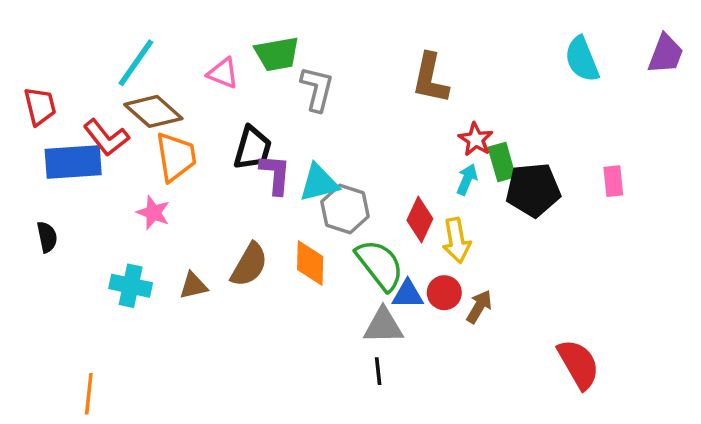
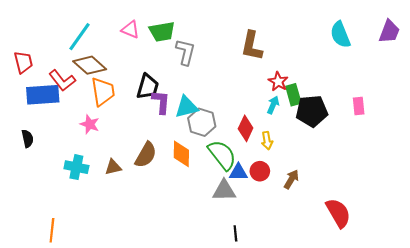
pink triangle: (223, 73) -> (130, 30), moved
yellow arrow: (456, 240) -> (267, 141), size x0.7
brown arrow: (479, 307) -> (291, 179), moved
black line: (378, 371) -> (235, 233), moved

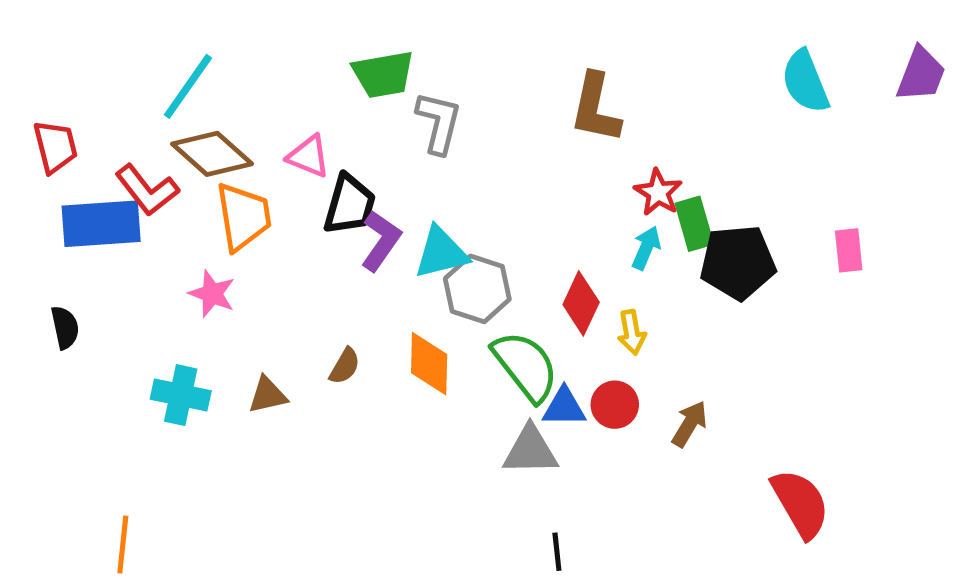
pink triangle: (130, 30) -> (309, 156), moved
purple L-shape: (161, 102) -> (381, 241), turned 30
brown semicircle: (146, 155) -> (345, 366), size x0.6

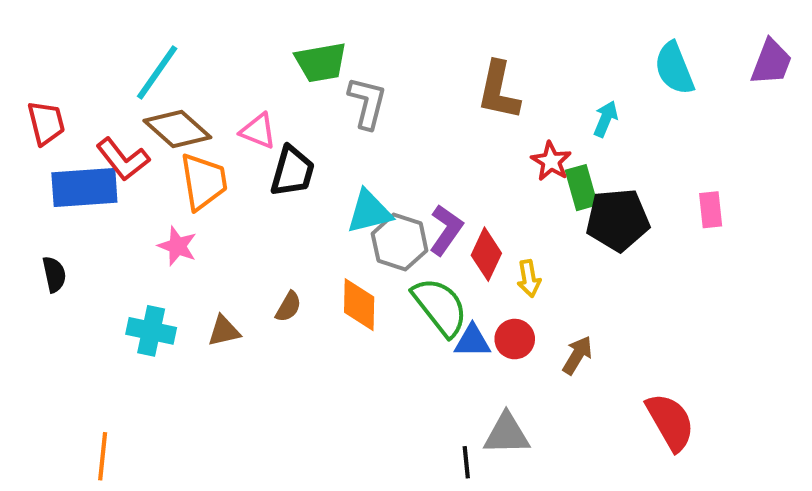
purple L-shape: (381, 241) -> (446, 230), moved
cyan arrow: (646, 248) -> (606, 119), moved
gray triangle: (530, 450) -> (507, 434), moved

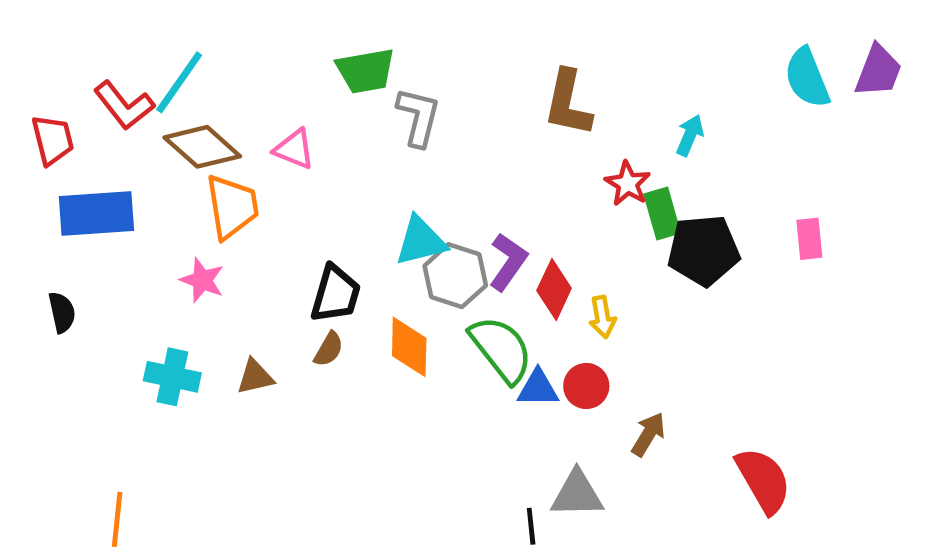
cyan semicircle: (674, 68) -> (807, 78), moved
red L-shape: (123, 159) -> (124, 105), moved
black trapezoid: (293, 171) -> (336, 294), moved
brown arrow: (577, 355) -> (648, 434), moved

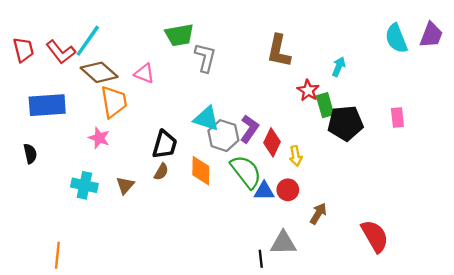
red trapezoid: (53, 140) -> (23, 50), moved
cyan triangle: (421, 241) -> (206, 119), turned 32
brown triangle: (255, 377) -> (125, 185), turned -36

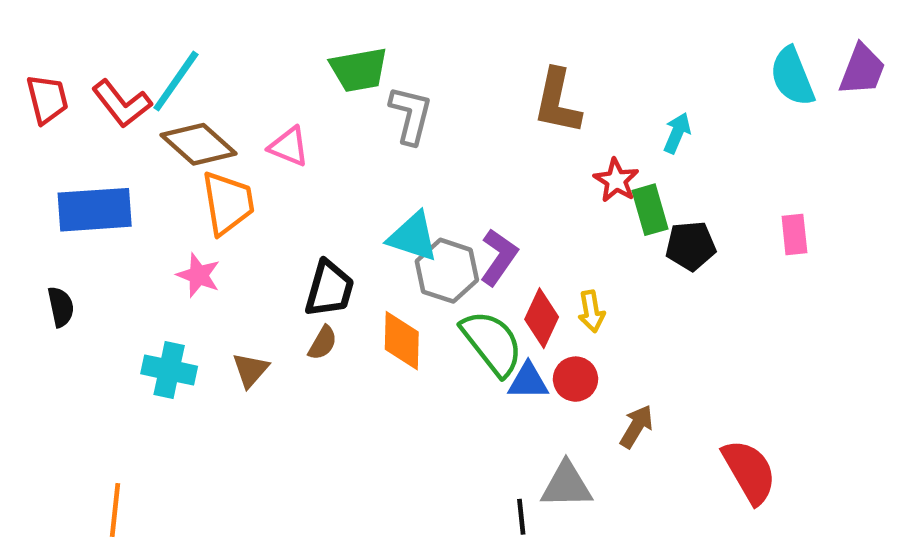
black pentagon: (345, 123) -> (691, 246), size x0.7
red diamond: (272, 142) -> (542, 318), moved

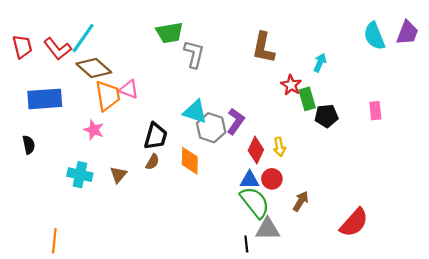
pink triangle: (289, 146) -> (129, 89), moved
green semicircle: (492, 343) -> (255, 202), moved
red semicircle: (749, 472) -> (354, 223), turned 72

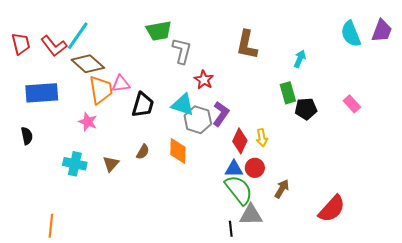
red star: (291, 85) -> (204, 80), moved
pink triangle: (129, 89) -> (121, 84), turned -30
pink rectangle: (375, 111) -> (352, 104), turned -36
black trapezoid: (156, 136) -> (143, 105), moved

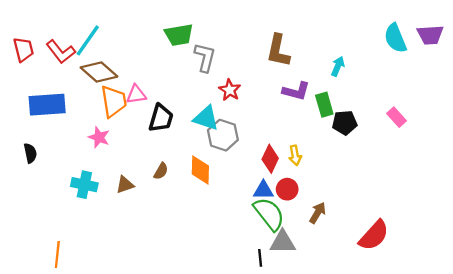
purple trapezoid: (382, 31) -> (430, 35), turned 65
purple L-shape: (221, 114) -> (296, 91), moved, turned 70
brown triangle: (111, 164) -> (125, 185), turned 30

